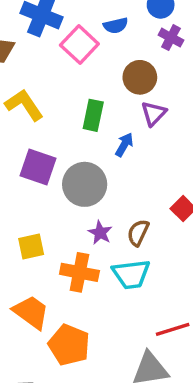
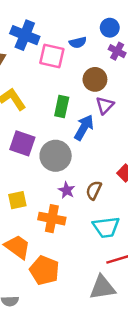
pink square: (79, 44) -> (52, 56), turned -30
blue arrow: (124, 145) -> (84, 127), size x1.5
cyan trapezoid: (131, 274) -> (106, 227), moved

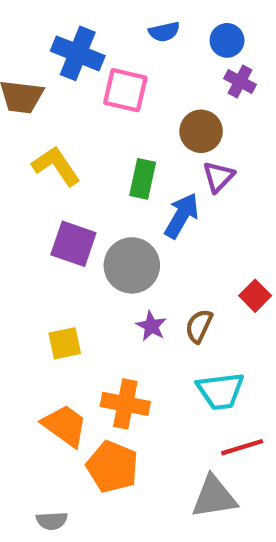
blue semicircle: (78, 42) -> (164, 32), moved
orange cross: (52, 219) -> (125, 404), moved

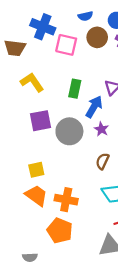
brown circle: (201, 131) -> (97, 37), moved
purple square: (73, 244) -> (41, 121), turned -30
purple star: (151, 326) -> (101, 129), moved
orange trapezoid: (65, 426) -> (36, 195), moved

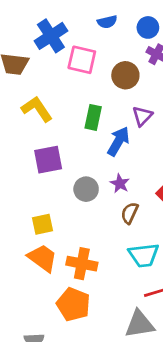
blue cross: (43, 27) -> (51, 36), turned 35
brown circle: (97, 37) -> (125, 75), moved
purple star: (101, 129) -> (120, 183), moved
gray circle: (69, 131) -> (86, 189), moved, size x0.7

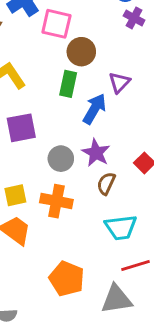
brown circle: (125, 75) -> (81, 52), moved
purple star: (120, 183) -> (96, 153), size x1.4
orange cross: (82, 264) -> (56, 201), moved
orange pentagon: (73, 304) -> (67, 279), moved

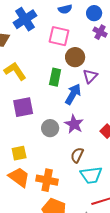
pink square: (56, 24) -> (59, 36), moved
brown circle: (81, 52) -> (75, 57), moved
brown semicircle: (106, 183) -> (77, 155), moved
orange cross: (56, 201) -> (47, 180), moved

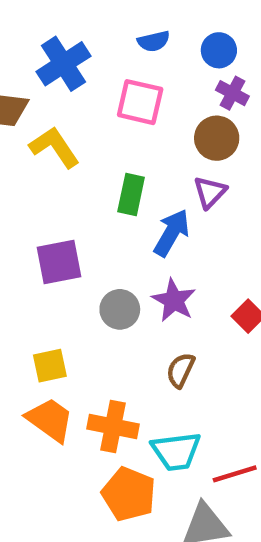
brown circle: (75, 57) -> (217, 138), moved
yellow L-shape: (15, 71) -> (54, 147), moved
cyan trapezoid: (91, 175) -> (176, 451), moved

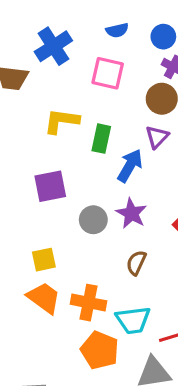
yellow L-shape: (54, 147) -> (61, 121), moved, turned -48

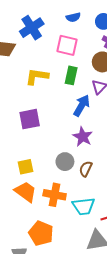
green rectangle: (101, 139) -> (71, 75), moved
gray circle: (93, 220) -> (65, 162), moved
orange pentagon: (100, 350) -> (41, 233), moved

